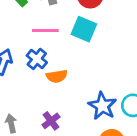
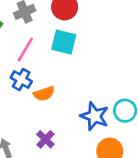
pink line: (45, 30) -> (25, 50), turned -50

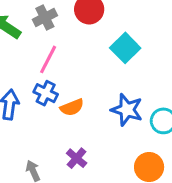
cyan square: (64, 42) -> (125, 48), moved, turned 35
blue star: (95, 116) -> (127, 110), moved

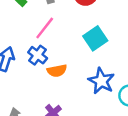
cyan square: (125, 48) -> (95, 38), moved

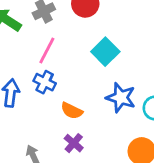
orange semicircle: (57, 71) -> (72, 111), moved, turned 48

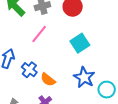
blue cross: (45, 82) -> (29, 70), moved

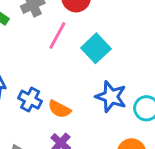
pink line: (39, 34) -> (57, 36), moved

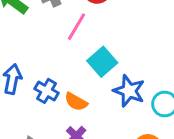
cyan square: (96, 48) -> (102, 62), moved

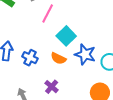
orange semicircle: (76, 102) -> (58, 58), moved

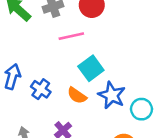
pink line: (48, 13) -> (71, 36), turned 42

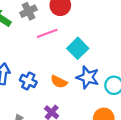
cyan square: (91, 68) -> (78, 48), moved

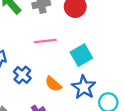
pink line: (47, 33) -> (45, 41), moved

